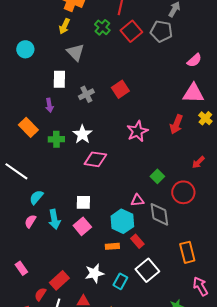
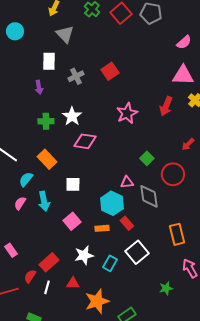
orange rectangle: (28, 127) -> (47, 159), moved
pink square: (82, 226) -> (72, 221), moved

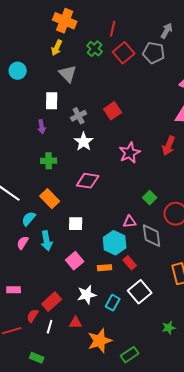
white star: (72, 116) -> (84, 142), moved
pink rectangle: (11, 250) -> (14, 290), turned -56

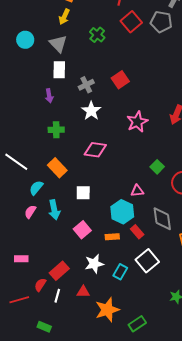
green cross: (95, 49) -> (97, 35), moved
gray triangle: (68, 74) -> (58, 44), moved
gray diamond: (152, 236) -> (162, 219), moved

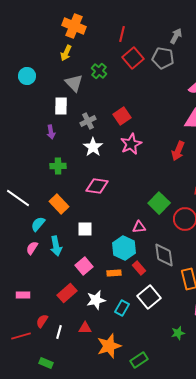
gray triangle: (58, 44) -> (74, 83), moved
pink star: (137, 122) -> (131, 144), moved
green square: (157, 167) -> (159, 203), size x1.5
red rectangle: (59, 271) -> (67, 293), moved

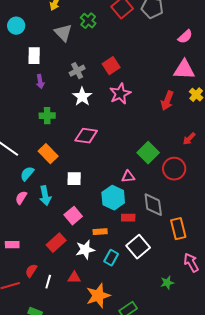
white rectangle: (61, 106) -> (34, 56), moved
red rectangle: (139, 268) -> (128, 218), turned -48
orange rectangle: (114, 273) -> (100, 232), moved

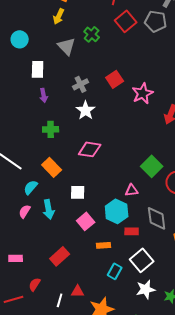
pink star: (120, 94) -> (143, 93), moved
pink square: (73, 216) -> (86, 221), moved
white star: (85, 250) -> (146, 289), moved
white line: (48, 282) -> (60, 300), moved

